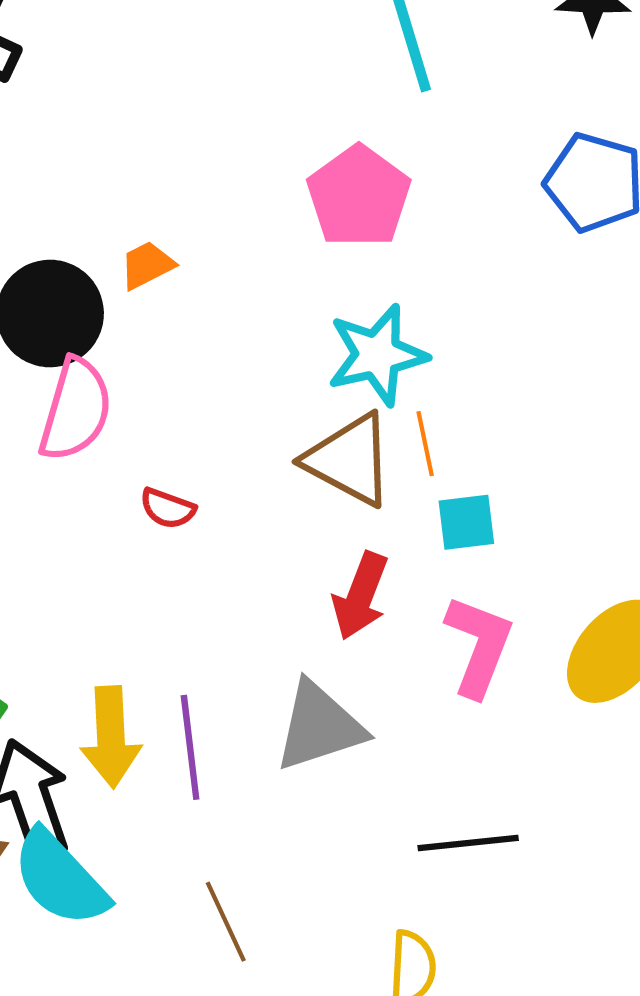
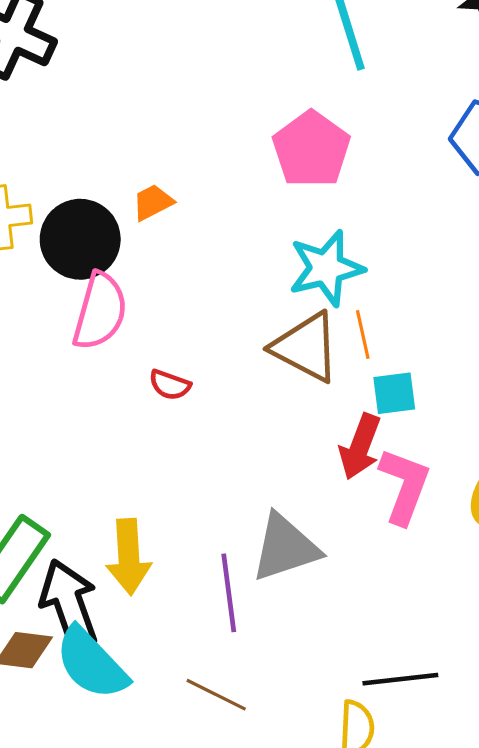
red arrow: (360, 596) -> (360, 447), moved
purple line: (190, 747) -> (229, 593), moved
black line: (468, 843) -> (400, 679), moved
brown line: (226, 922) -> (216, 695), turned -38

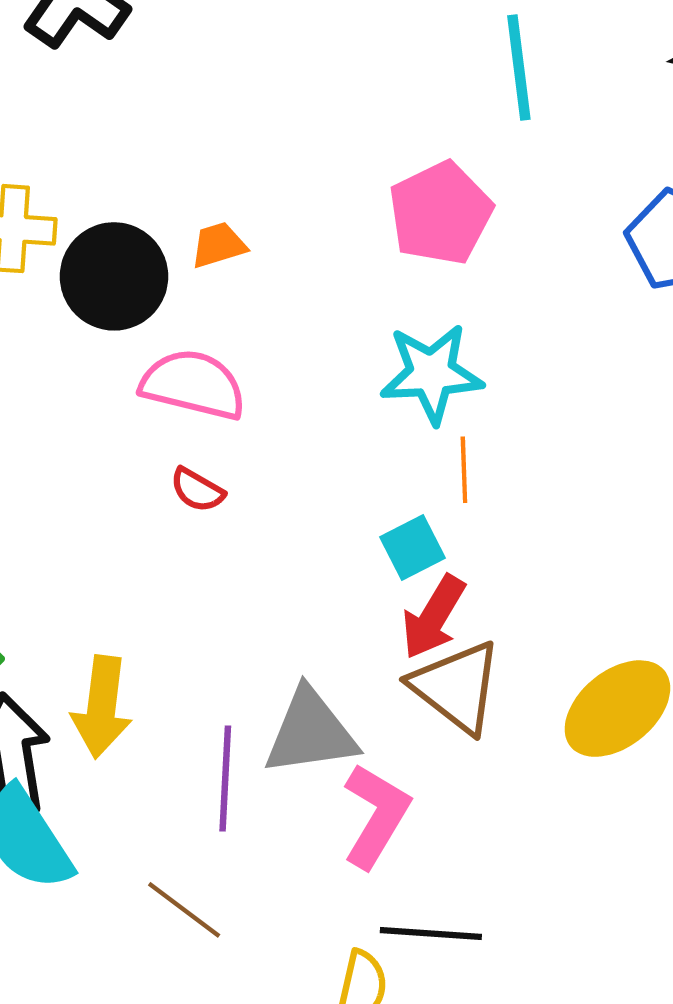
pink semicircle: (100, 311) -> (193, 385), moved, turned -102
brown triangle: (306, 347) -> (456, 687), moved
cyan square: (394, 393) -> (413, 547), moved, turned -30
pink L-shape: (404, 486) -> (376, 816), moved

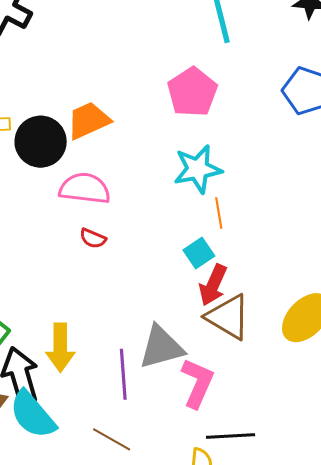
orange trapezoid: (218, 245) -> (88, 120), size x1.6

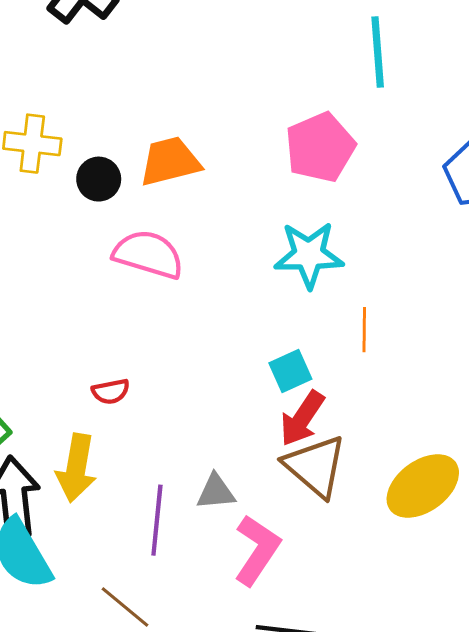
black circle: (41, 142) -> (99, 179), size x0.6
orange line: (219, 213) -> (364, 330), moved
red semicircle: (93, 238) -> (111, 391), moved, turned -44
gray triangle: (161, 347) -> (216, 492), size x0.6

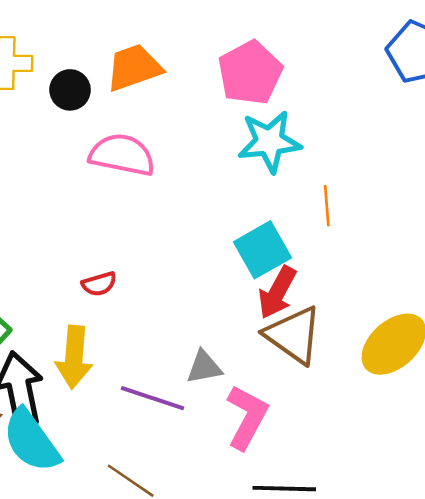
pink pentagon: (320, 147) -> (250, 73), moved
cyan square: (290, 371) -> (262, 250), size x1.4
purple line: (157, 520) -> (153, 398), turned -72

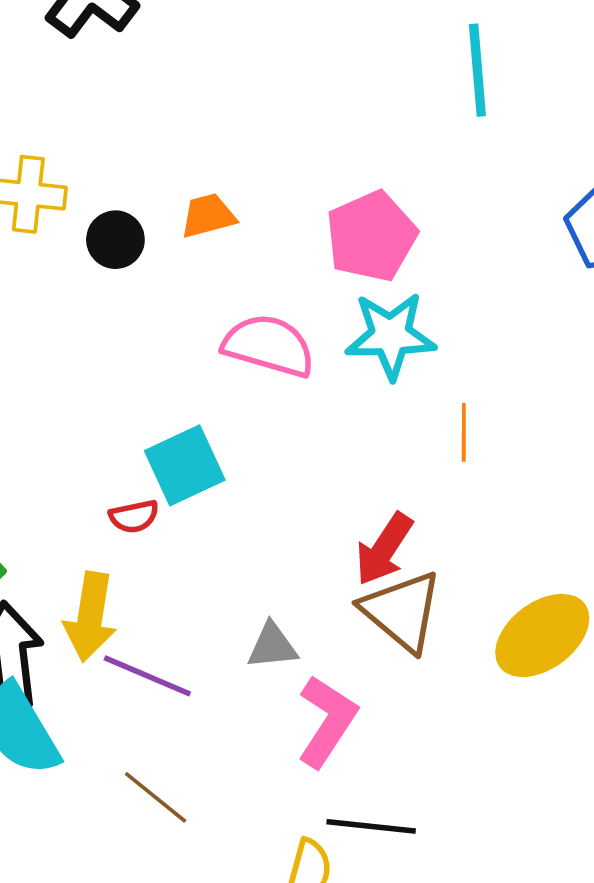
orange trapezoid: (134, 68) -> (208, 216), size x0.7
pink semicircle: (122, 155) -> (269, 346), moved
cyan square: (262, 250) -> (185, 465), moved
purple line: (153, 398) -> (147, 676), moved

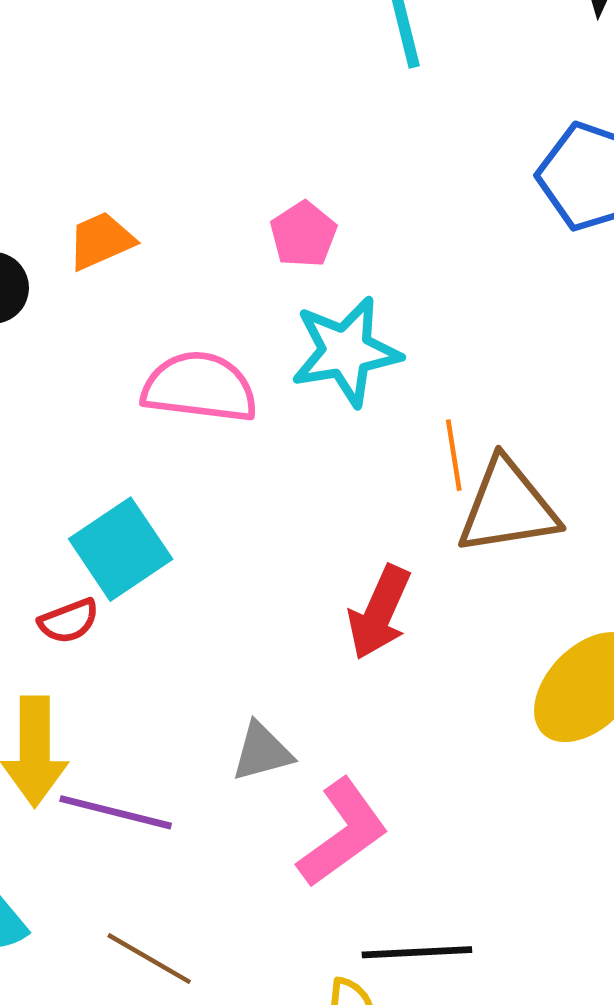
pink pentagon: (371, 236) -> (303, 234), size x0.6
brown triangle: (402, 611) -> (508, 507), moved, turned -40
pink L-shape: (327, 721) -> (343, 833), turned 30

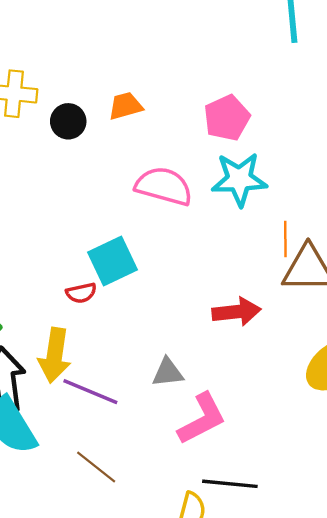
pink pentagon: (303, 234) -> (227, 118), size x1.4
red arrow: (379, 612) -> (236, 312), turned -129

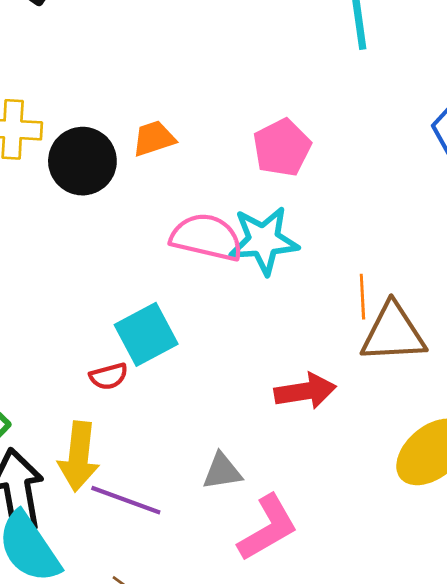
black circle: (68, 121) -> (82, 161), size x1.5
cyan star: (239, 179) -> (264, 240), moved

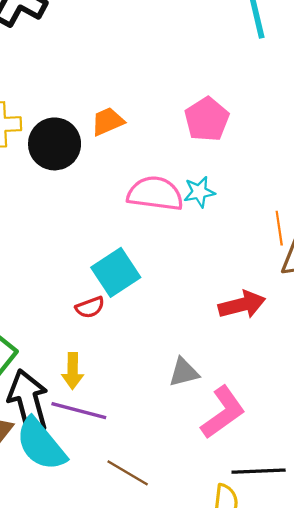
cyan star: (264, 240) -> (199, 192), size x0.6
yellow arrow: (79, 456) -> (73, 371), size x0.7
purple line: (126, 500) -> (79, 411), moved

